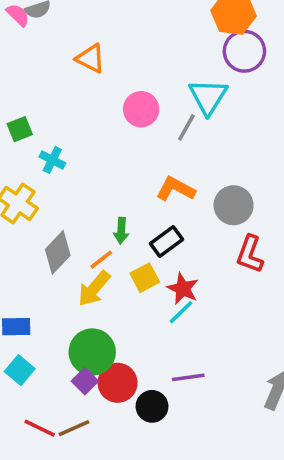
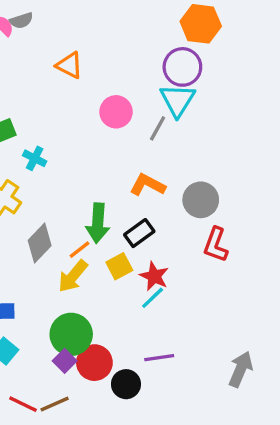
purple circle: (244, 51) -> (182, 67), moved
green arrow: (121, 231) -> (98, 223), size x1.6

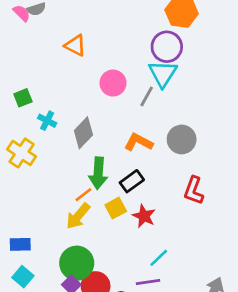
gray circle: (201, 200) -> (182, 139), moved
gray diamond: (40, 243) -> (83, 133), moved
cyan line: (153, 298) -> (159, 258), moved

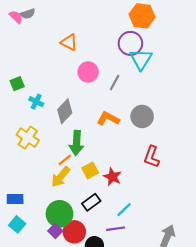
orange triangle: (75, 45) -> (69, 42), moved
cyan triangle: (163, 74) -> (141, 59), moved
yellow cross: (22, 153) -> (28, 138), moved
black rectangle: (132, 181) -> (91, 202), moved

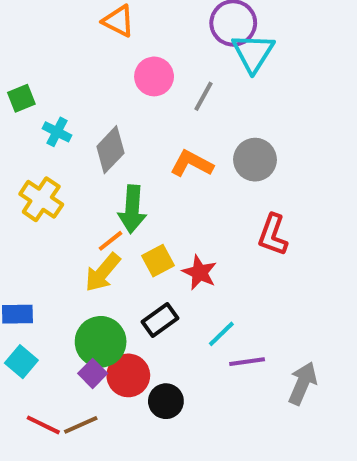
purple line: (116, 229) -> (247, 362), moved

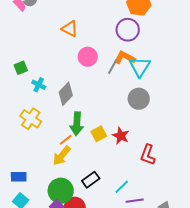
cyan triangle: (253, 53) -> (140, 67), moved
orange L-shape: (192, 164) -> (125, 58), moved
red L-shape: (273, 235) -> (148, 155), moved
yellow square: (158, 261) -> (99, 134), moved
red star: (200, 272) -> (121, 136), moved

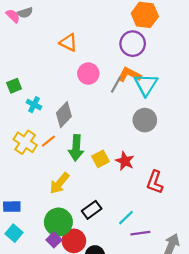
orange line: (66, 140) -> (48, 141), moved

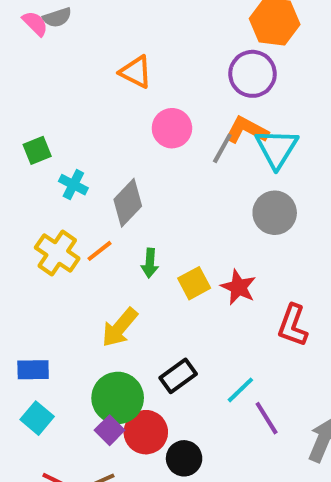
green arrow: (76, 148) -> (150, 263), size x0.6
purple line: (140, 233) -> (267, 418), turned 66

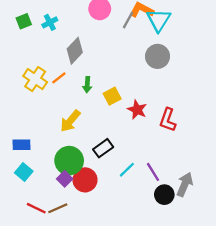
cyan cross: (73, 185) -> (50, 22), moved, turned 35
red star: (238, 287) -> (137, 110), moved
cyan line: (240, 390) -> (127, 170), moved
black circle: (184, 458) -> (164, 195), moved

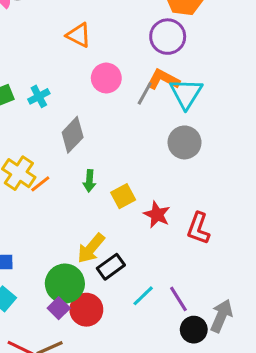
orange line: (59, 78) -> (40, 184), moved
yellow arrow: (70, 121) -> (91, 248), moved

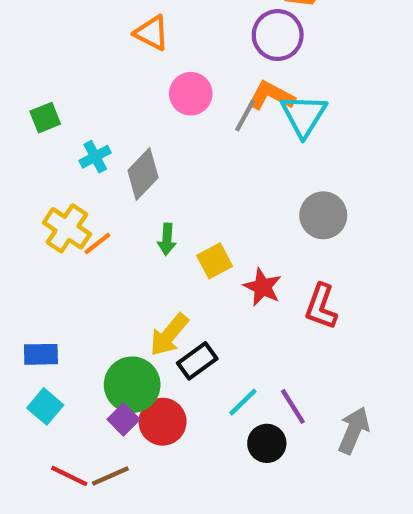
cyan cross: (39, 96) -> (95, 157), moved
gray circle: (185, 142) -> (323, 215), moved
black circle: (194, 330) -> (267, 443), moved

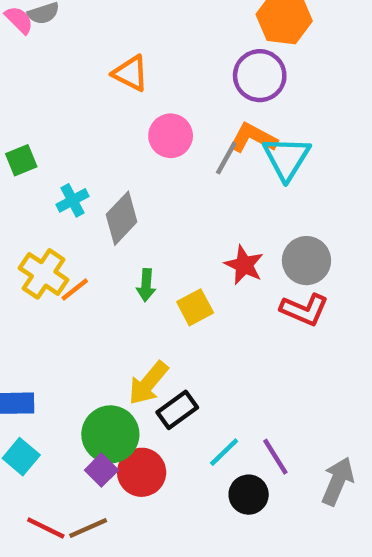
red star: (262, 287) -> (244, 265), moved
red L-shape: (321, 307) -> (304, 310), moved, turned -87

